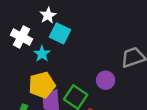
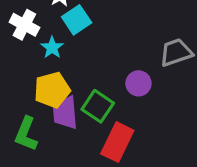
cyan square: (60, 33) -> (77, 20), turned 30

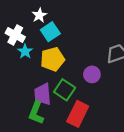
cyan star: (52, 48) -> (25, 51), moved
yellow pentagon: (52, 90) -> (53, 59), moved
green L-shape: (26, 134) -> (36, 113), moved

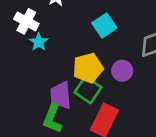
cyan square: (50, 32) -> (104, 26), moved
yellow pentagon: (53, 59) -> (88, 68), moved

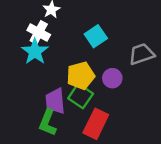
white cross: (26, 21) -> (39, 32), moved
cyan star: (39, 42) -> (35, 52), size x1.5

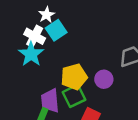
cyan square: (96, 36) -> (56, 30), moved
green square: (81, 96) -> (74, 96), turned 30

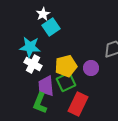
white cross: (35, 36) -> (33, 64), moved
cyan star: (31, 54) -> (30, 47), turned -30

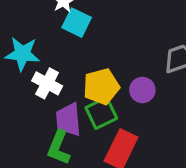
cyan square: (51, 27) -> (77, 23), turned -30
cyan star: (30, 47) -> (22, 54), moved

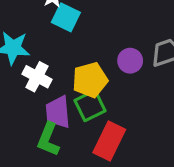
purple circle: (142, 90) -> (130, 61), moved

